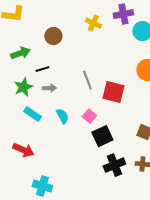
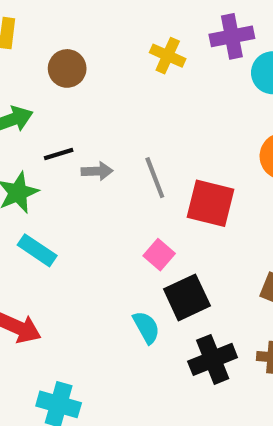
brown circle: (53, 36) -> (67, 68), moved
gray arrow: (49, 88) -> (97, 171), moved
cyan semicircle: (62, 116) -> (146, 327), moved

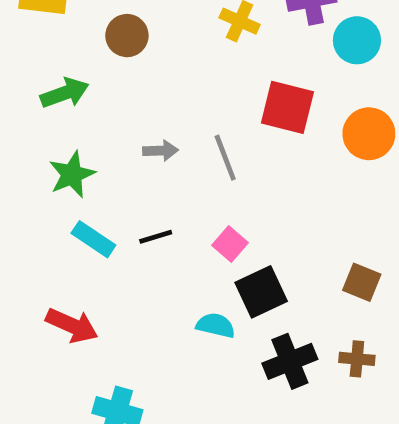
black line: (59, 154) -> (156, 237), moved
red square: (210, 203) -> (287, 107), moved
cyan semicircle: (146, 327) -> (216, 325), turned -48

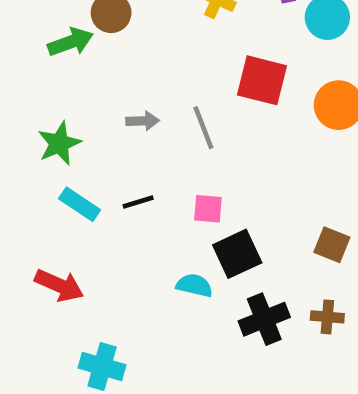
green arrow: (65, 93) -> (71, 42), moved
pink square: (230, 244) -> (208, 209), turned -36

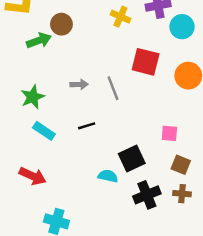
black line: (138, 202) -> (87, 126), moved
pink square: (208, 209) -> (169, 133), moved
brown square: (332, 245) -> (181, 165), moved

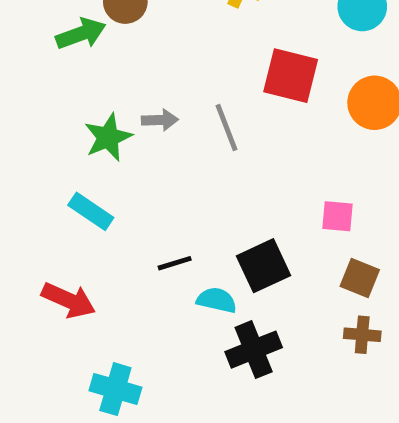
green star: (33, 97) -> (108, 137), moved
black line: (87, 126) -> (175, 263), moved
black cross: (147, 195) -> (254, 350), moved

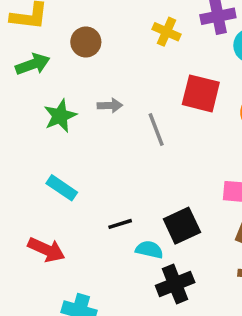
green arrow: (81, 34) -> (33, 64), moved
gray arrow: (160, 120) -> (110, 105), moved
green star: (108, 137) -> (60, 116), moved

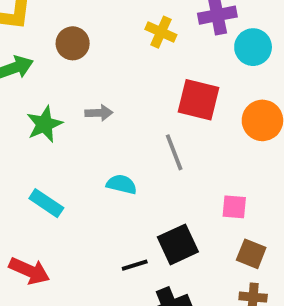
gray line: (156, 130) -> (174, 152), moved
black line: (120, 224) -> (135, 265), moved
cyan semicircle: (149, 250) -> (121, 184), moved

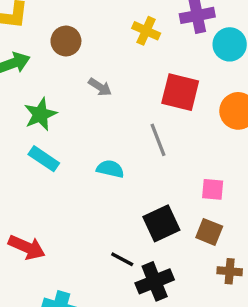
gray arrow: (99, 113) -> (100, 87), moved, turned 35
cyan rectangle: (46, 203) -> (44, 159), moved
brown square: (251, 254) -> (209, 232), moved
black line: (135, 265) -> (122, 259), moved, turned 45

